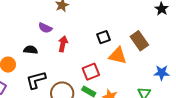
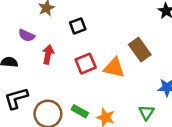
black square: (103, 37) -> (78, 26), moved
red square: (91, 72) -> (86, 64), moved

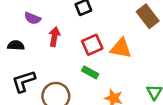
brown rectangle: (140, 50) -> (148, 16), moved
green rectangle: (80, 111) -> (90, 72), moved

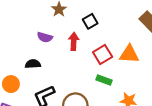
red arrow: (54, 37) -> (74, 41), moved

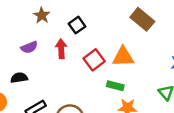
purple semicircle: (45, 37) -> (29, 47), turned -32
green rectangle: (104, 80) -> (115, 86), moved

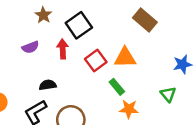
black square: (77, 25) -> (79, 25), size x1.5
black semicircle: (19, 78) -> (48, 85), moved
green rectangle: (115, 86) -> (117, 87), turned 35

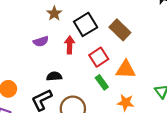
brown rectangle: (145, 20) -> (120, 30), moved
orange triangle: (125, 58) -> (126, 69), moved
green rectangle: (117, 87) -> (102, 82), moved

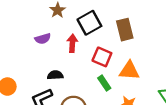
brown rectangle: (120, 30) -> (125, 30), turned 30
red square: (99, 57) -> (102, 57), turned -36

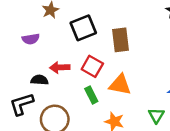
red arrow: (72, 43) -> (60, 67), moved, turned -102

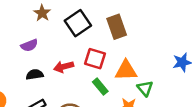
black semicircle: (39, 80) -> (35, 75), moved
green triangle: (156, 115) -> (145, 88), moved

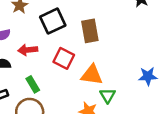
red arrow: (64, 67) -> (28, 50), moved
green rectangle: (100, 87) -> (33, 84), moved

